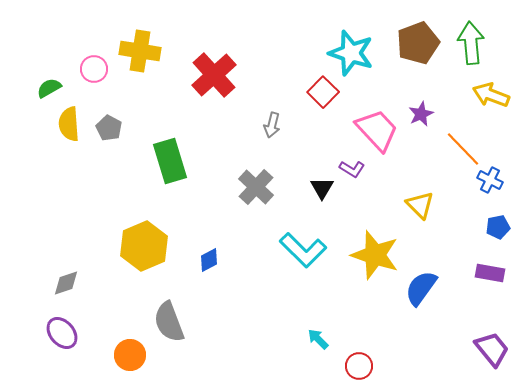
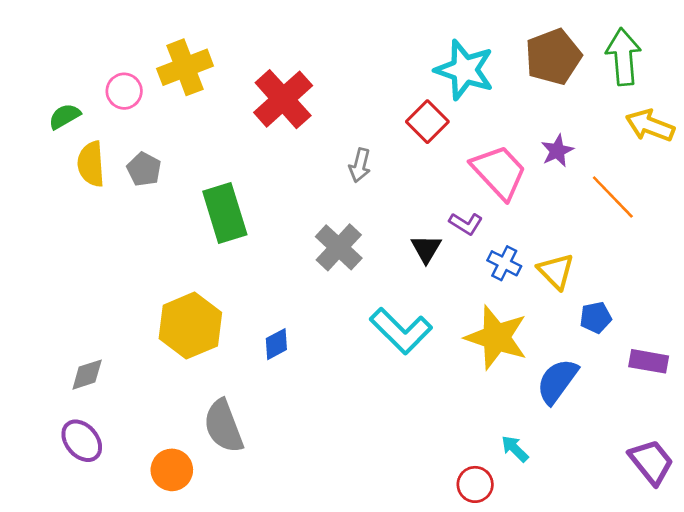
yellow cross: (140, 51) -> (185, 67), turned -30
blue cross: (490, 180) -> (504, 263), moved
blue pentagon: (498, 227) -> (596, 318), moved
cyan arrow: (318, 339) -> (515, 449), moved

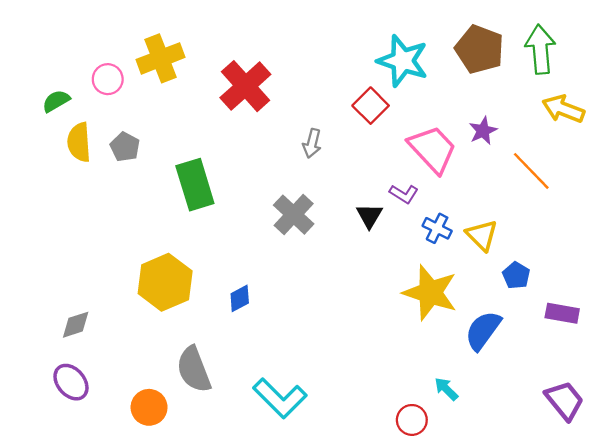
brown pentagon: (553, 57) -> (480, 49), turned -30
blue pentagon: (596, 318) -> (516, 275), turned -30
cyan L-shape: (401, 331) -> (280, 398), moved

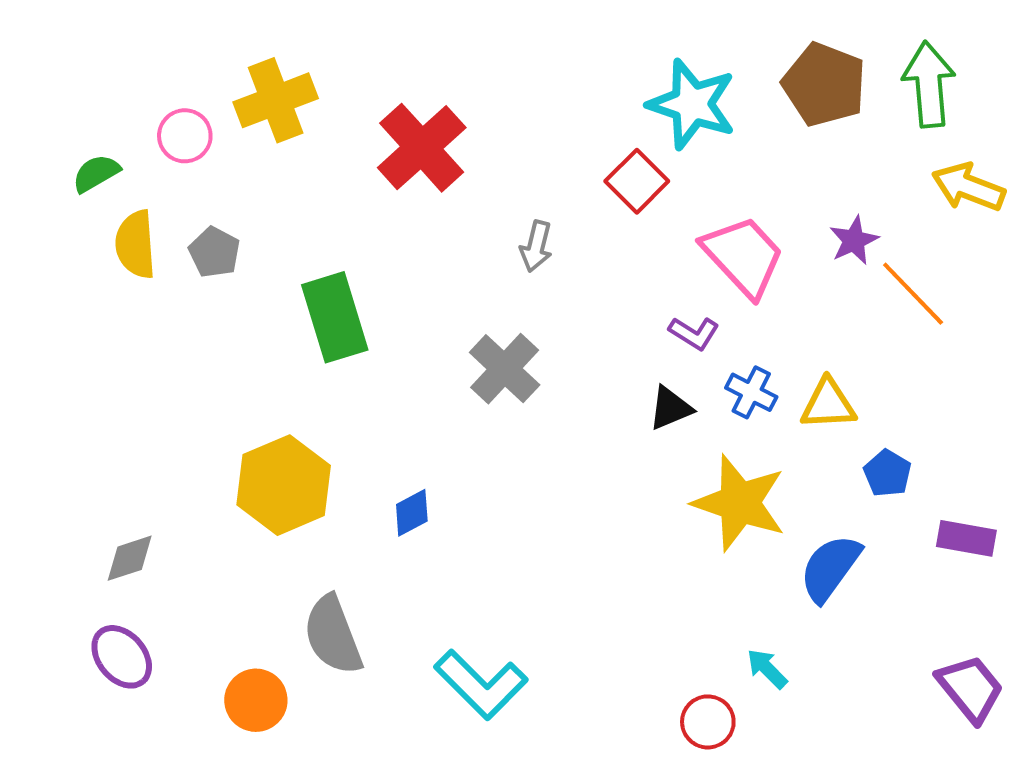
purple star: (483, 131) -> (854, 240), moved
black triangle: (369, 216) -> (670, 408), moved, turned 36
yellow triangle: (482, 235) -> (828, 404), turned -48

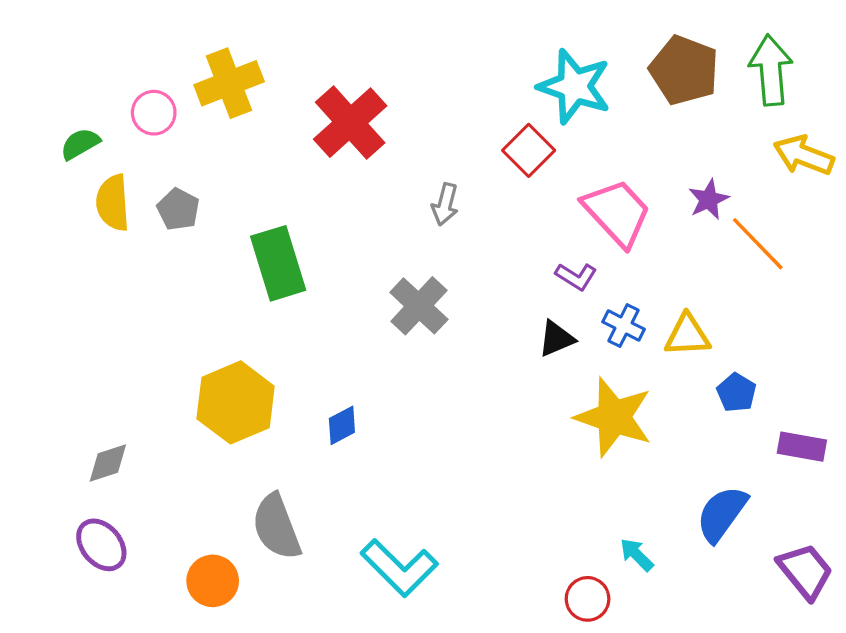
blue semicircle: (830, 568) -> (722, 514), moved

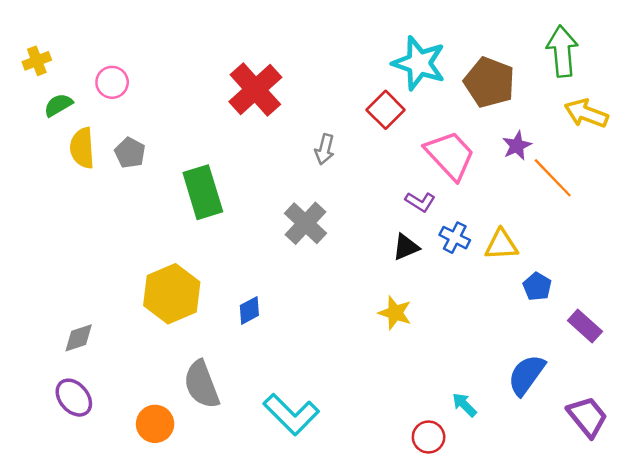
brown pentagon: (684, 70) -> (489, 82), moved
yellow cross: (229, 83) -> (37, 61), moved, size x0.6
yellow star: (614, 417) -> (395, 313), moved, size x0.6
purple rectangle: (802, 447) -> (585, 326), turned 32

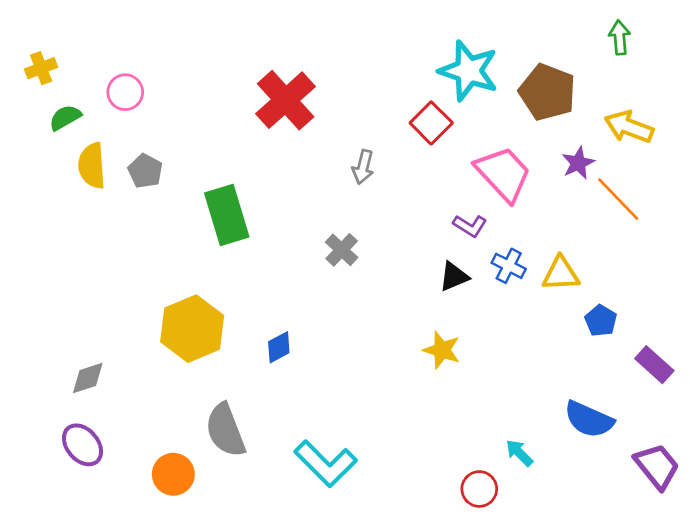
green arrow: (562, 51) -> (620, 37), moved, size x0.6
yellow arrow: (586, 113) -> (629, 127), moved
gray cross: (306, 223) -> (342, 250), size x0.7
blue semicircle: (526, 375) -> (589, 419), turned -102

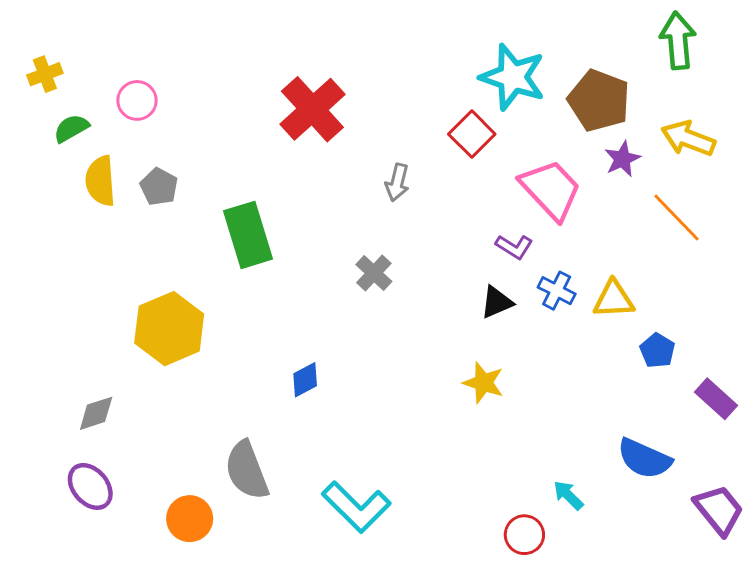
green arrow: (620, 37) -> (678, 41), size x1.5
purple star: (578, 163) -> (622, 159), moved
yellow hexagon: (192, 329) -> (169, 329), moved

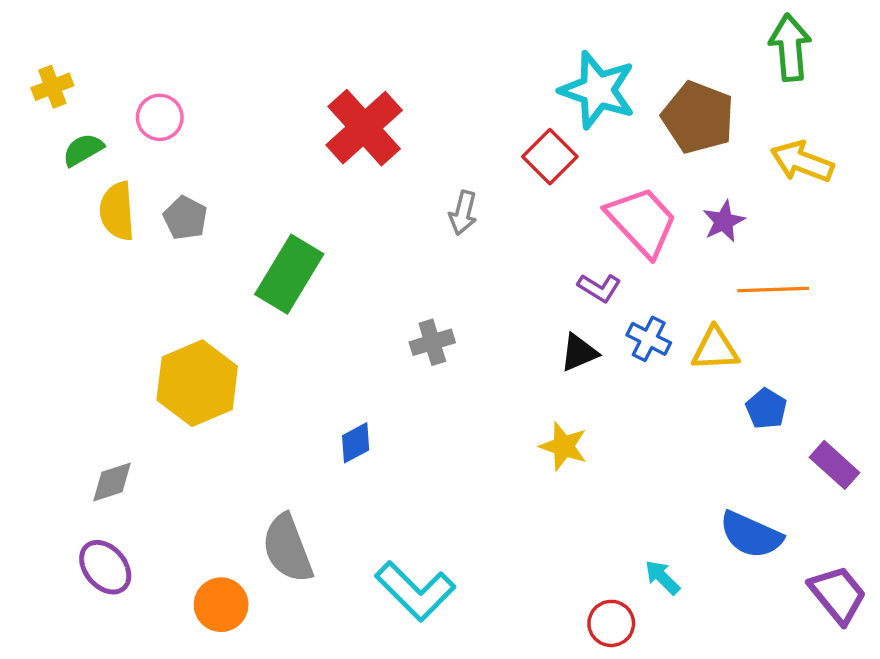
purple star: (622, 159) -> (724, 221), moved
orange line: (676, 217) -> (773, 289), moved, turned -48
green rectangle: (248, 235) -> (289, 274), turned 48
gray cross: (374, 273) -> (432, 342), moved, turned 30

